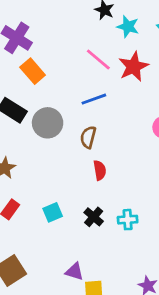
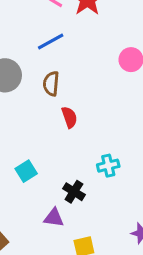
black cross: (94, 217) -> (74, 192), moved
purple triangle: (74, 271) -> (54, 218), moved

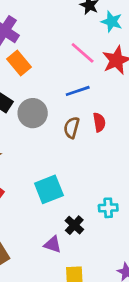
red semicircle: (69, 117) -> (99, 122), moved
cyan square: (26, 171) -> (49, 189), moved, size x1.5

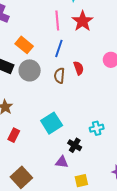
pink line: (83, 53) -> (57, 20), turned 54
orange rectangle: (19, 63) -> (24, 45), moved
blue line: (78, 91) -> (59, 48), turned -42

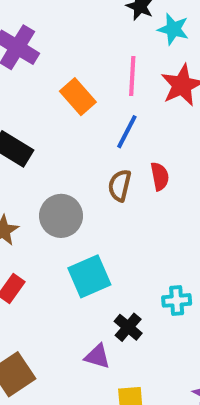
orange rectangle: (24, 45) -> (78, 97), moved
gray circle: (30, 70) -> (61, 216), moved

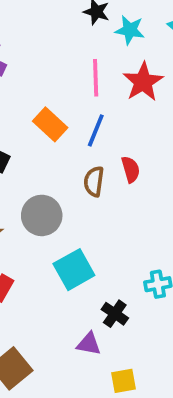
orange rectangle: (78, 97) -> (50, 124), moved

